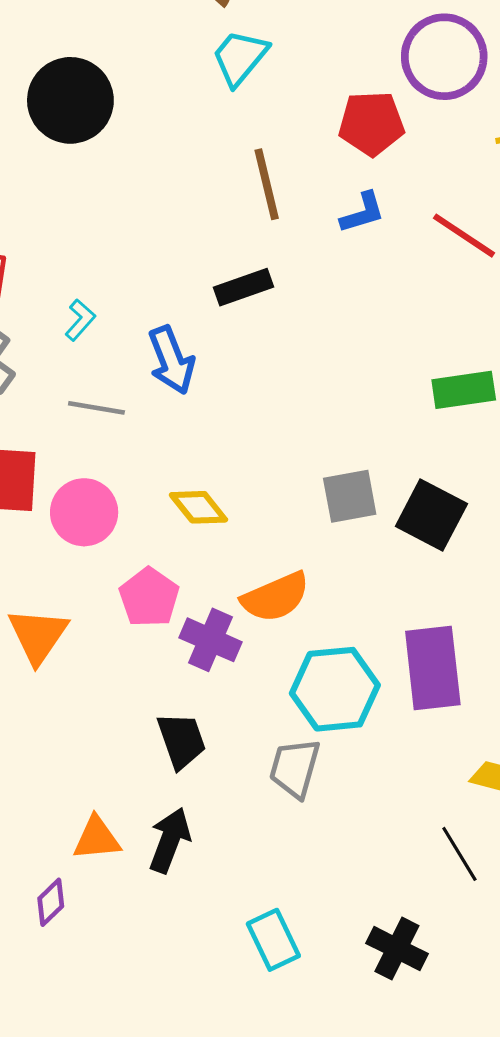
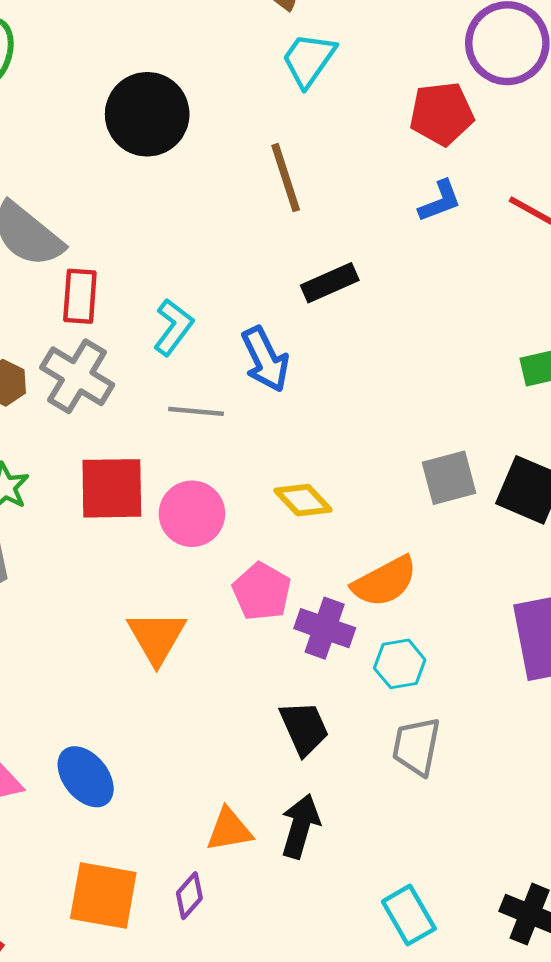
brown line: (267, 184) -> (286, 178), moved
cyan L-shape: (80, 320) -> (173, 327), size x1.4
cyan hexagon: (335, 689) -> (400, 664), moved, size x0.6

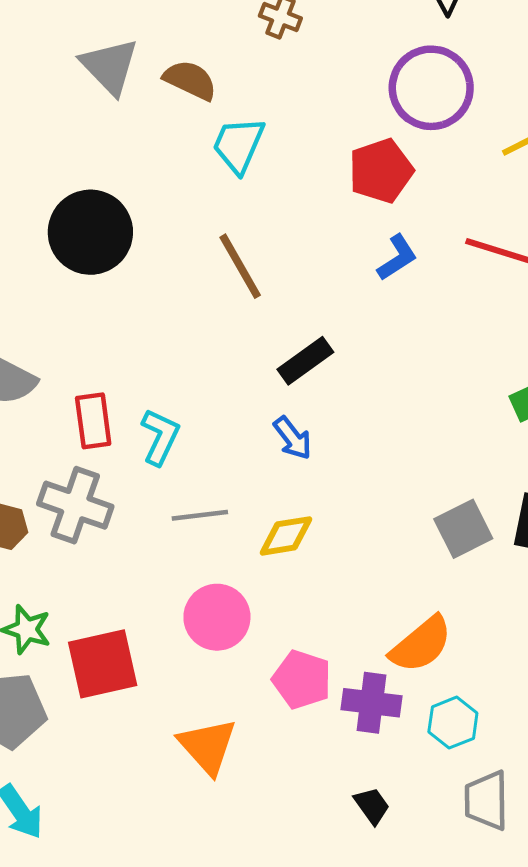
red rectangle: (80, 296) -> (93, 421), moved
blue arrow: (265, 359) -> (293, 438), moved, size x0.7
red square: (112, 488) -> (103, 664), moved
yellow diamond: (303, 500) -> (286, 536), moved, turned -44
black trapezoid: (304, 728) -> (372, 806), size x0.7

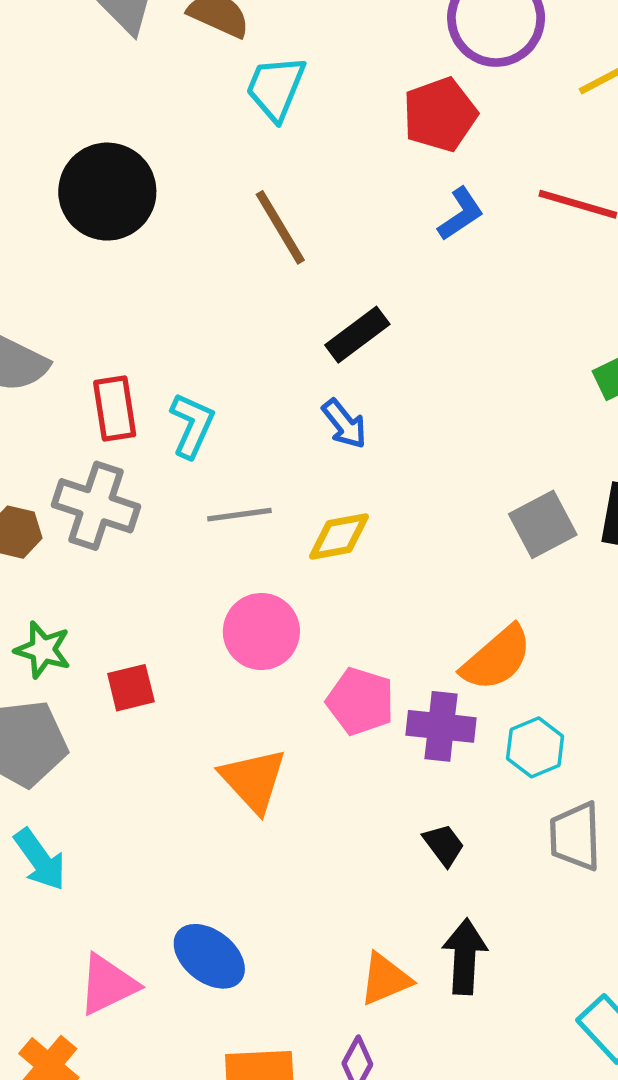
red square: (103, 664) -> (131, 688), size x0.6

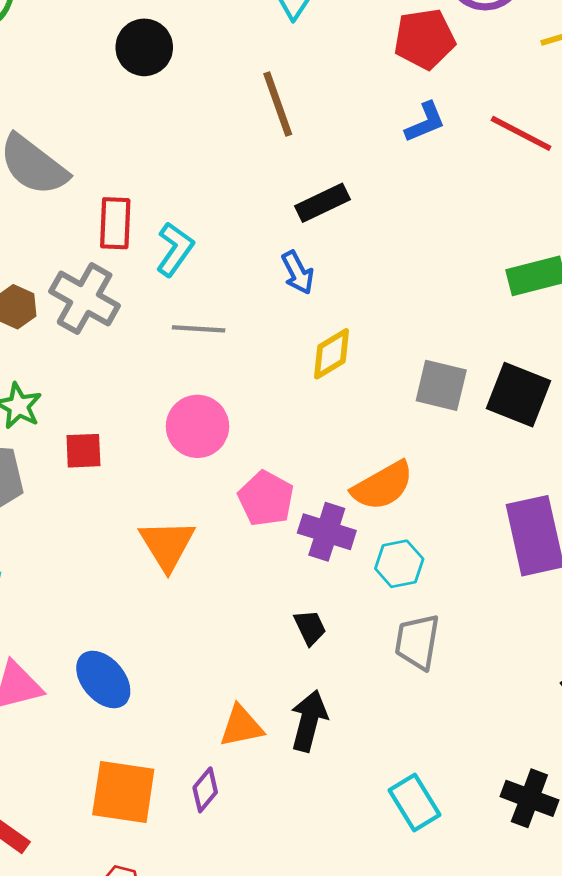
black circle: (107, 192) -> (144, 47), size x0.7
gray square: (543, 524) -> (441, 385), turned 30
yellow diamond: (339, 536) -> (331, 354), moved, turned -32

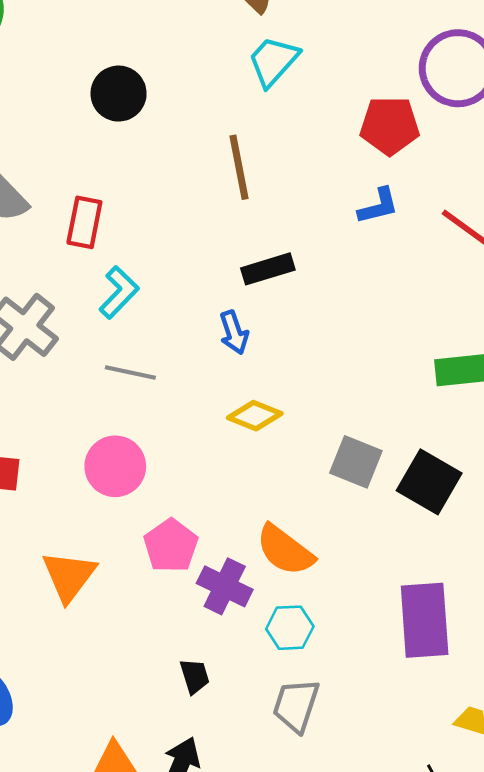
red rectangle: (115, 223) -> (84, 222), moved
yellow diamond: (331, 354) -> (255, 416), turned 44
orange semicircle: (383, 486) -> (285, 550), turned 58

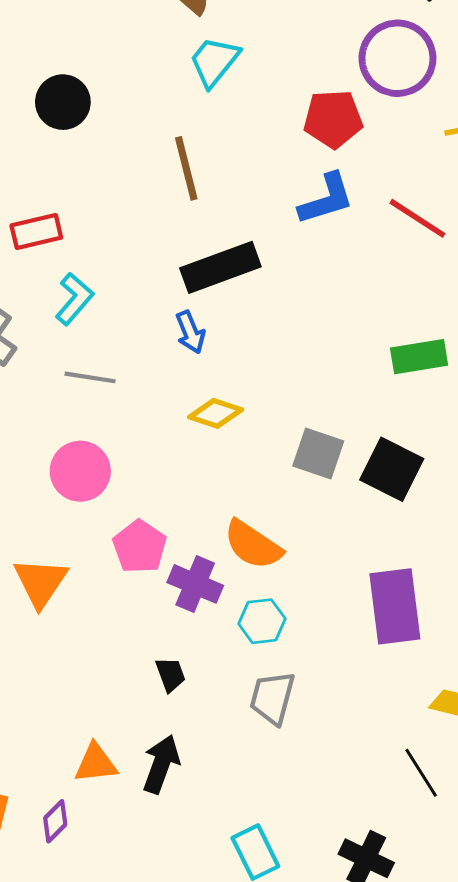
blue L-shape: (378, 206) -> (326, 199), size x1.4
red rectangle: (84, 222) -> (36, 231), turned 69
black rectangle: (268, 269) -> (220, 267), size x1.5

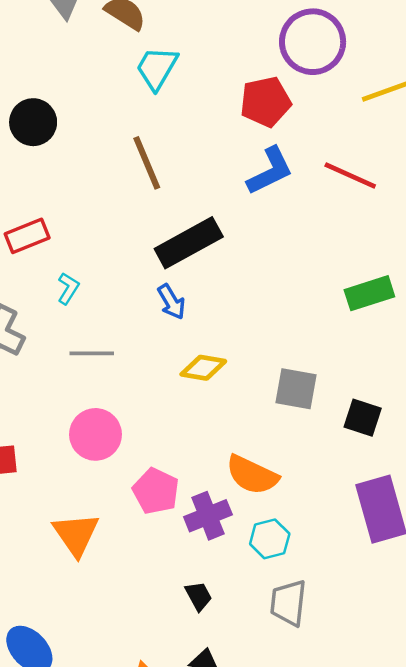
cyan L-shape: (74, 299) -> (68, 288), size x0.7
black square: (392, 469) -> (363, 418), moved, size x0.7
purple cross: (195, 584) -> (208, 516), turned -36

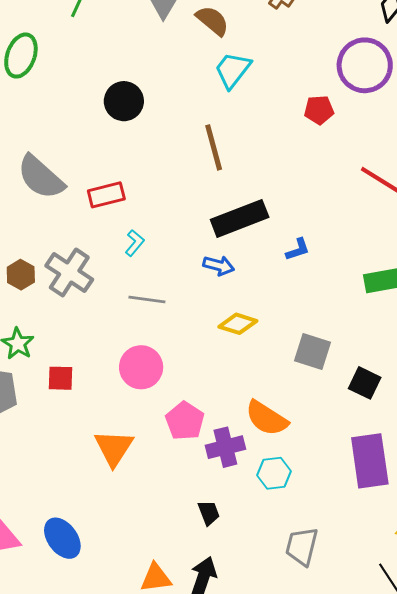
red pentagon: (265, 102) -> (319, 110), size x0.7
blue L-shape: (270, 171) -> (298, 249), moved, size x0.6
blue arrow: (171, 302) -> (219, 266), turned -52
gray trapezoid: (288, 603) -> (302, 546), moved

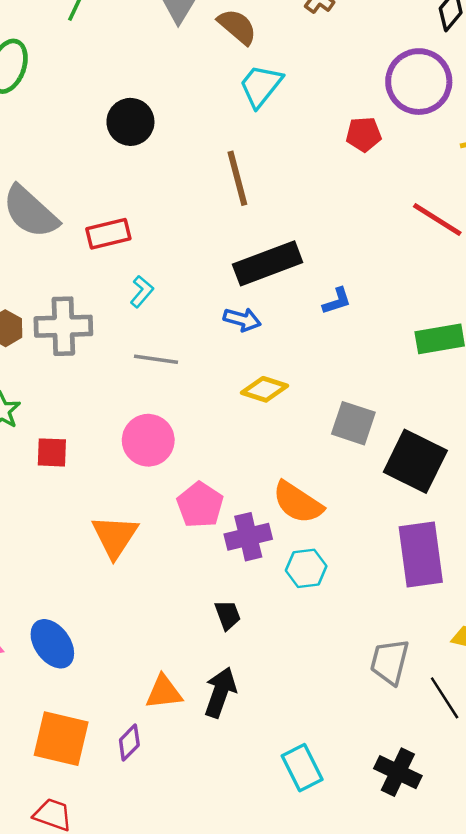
gray cross: (69, 273) -> (63, 326), turned -36
black square: (365, 383) -> (415, 461), size x1.6
gray trapezoid: (302, 546) -> (390, 662), moved

